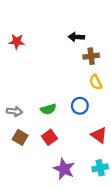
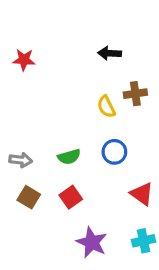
brown cross: (91, 56) -> (135, 94), moved
yellow semicircle: (96, 82) -> (106, 107), moved

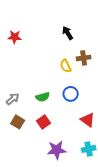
black arrow: (110, 53) -> (68, 33), turned 56
gray arrow: (21, 160) -> (13, 99), turned -48
purple star: (92, 242) -> (57, 150), turned -30

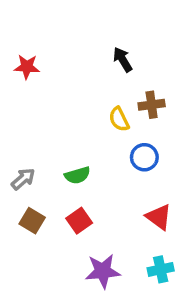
blue circle: (71, 94) -> (144, 157), moved

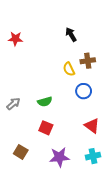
brown square: (32, 221) -> (21, 152), moved
red square: (79, 221) -> (46, 128), turned -32

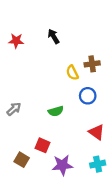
black arrow: (71, 35) -> (54, 36), moved
green semicircle: (45, 102) -> (56, 111), moved
red square: (46, 128) -> (43, 145), moved

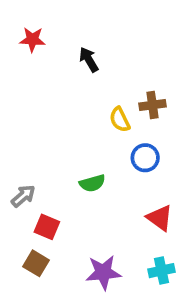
red star: (16, 41) -> (32, 39), moved
gray arrow: (14, 109) -> (23, 196), moved
red square: (43, 145) -> (47, 227), moved

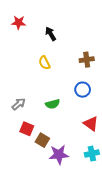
yellow semicircle: (120, 120) -> (44, 63), moved
gray arrow: (23, 196) -> (19, 104), moved
brown square: (36, 263) -> (42, 140), moved

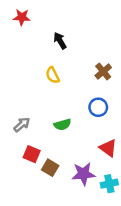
red star: (19, 22) -> (22, 17), moved
brown cross: (87, 60) -> (103, 71), turned -32
purple star: (59, 155) -> (83, 174), moved

